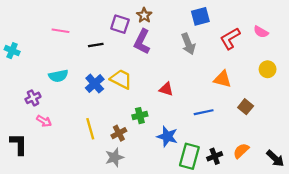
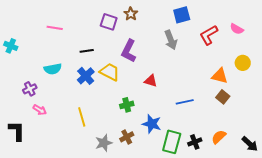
purple L-shape: (142, 42) -> (129, 51), moved
black line: (96, 45) -> (87, 51), moved
orange triangle: (222, 79) -> (220, 76), moved
brown cross: (119, 133) -> (127, 137), moved

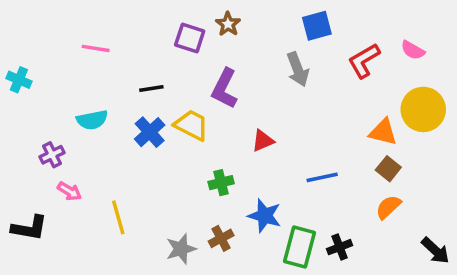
yellow circle: (243, 63) -> (423, 109), size x1.6
red triangle: (151, 81) -> (263, 141), turned -40
yellow line: (82, 117) -> (118, 217), moved
black L-shape: (17, 131) -> (29, 228), turned 100
orange semicircle: (219, 137) -> (388, 207), moved

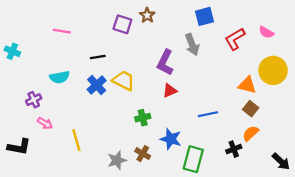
purple L-shape: (225, 89) -> (165, 63), moved
brown cross: (221, 238) -> (143, 154), turned -32
black cross: (340, 247) -> (234, 149), moved

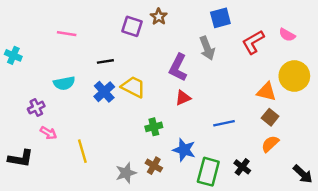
black cross: (234, 149) -> (242, 167), moved, turned -32

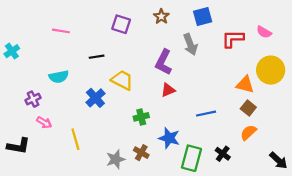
brown star: (159, 17) -> (161, 16), moved
red L-shape: (253, 42) -> (233, 39), turned 30
cyan cross: (13, 55) -> (12, 51), turned 32
blue cross: (104, 92) -> (95, 98), moved

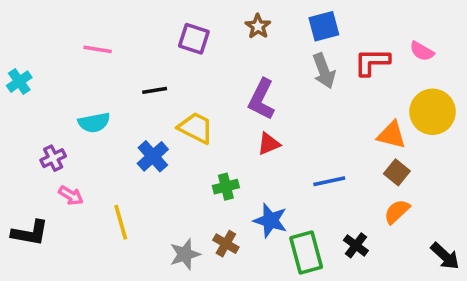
gray arrow: (190, 44) -> (324, 71), moved
green rectangle: (191, 158) -> (306, 253), turned -30

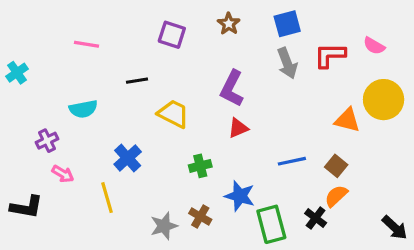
blue cross: (153, 156) -> (128, 158), moved
brown square: (397, 172) -> (336, 166), moved
orange semicircle: (397, 212) -> (336, 196), moved

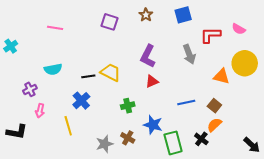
gray arrow: (287, 63) -> (189, 54), moved
black line: (137, 81) -> (88, 76), moved
pink arrow: (63, 174) -> (40, 111), turned 72

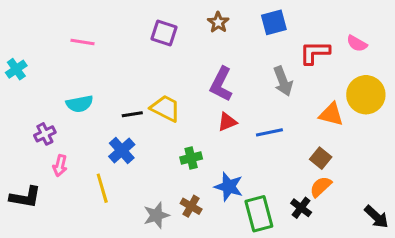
blue line: (186, 103) -> (269, 132), moved

